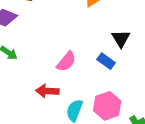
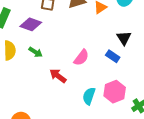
red arrow: (47, 91) -> (58, 76), moved, turned 36

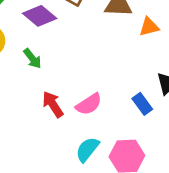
pink semicircle: (81, 58) -> (89, 104), moved

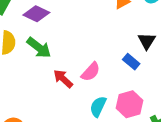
green arrow: (32, 59) -> (39, 48), size x1.5

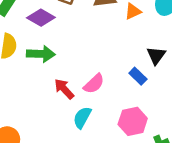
green arrow: (39, 48) -> (41, 54), turned -40
cyan semicircle: (98, 107) -> (82, 117), moved

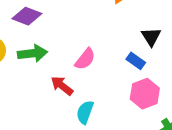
pink semicircle: (94, 84) -> (85, 59), moved
pink hexagon: (133, 121) -> (145, 94), moved

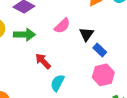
black triangle: (151, 37) -> (86, 34), moved
pink semicircle: (85, 59) -> (62, 26), moved

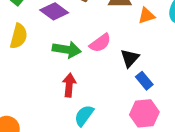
green arrow: (24, 35) -> (67, 50), moved
red arrow: (43, 61) -> (69, 85), turned 42

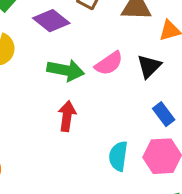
black triangle: (130, 58) -> (149, 66), moved
cyan semicircle: (84, 116) -> (118, 156), moved, turned -30

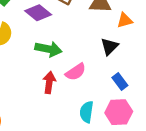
pink semicircle: (109, 63) -> (76, 72), moved

